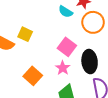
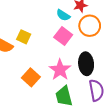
pink square: (67, 47) -> (63, 36), moved
pink star: (63, 68) -> (60, 70), size x1.5

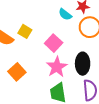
pink square: (63, 36) -> (54, 43), moved
orange square: (31, 77) -> (17, 72), moved

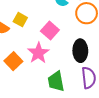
pink star: (57, 67) -> (38, 53), moved

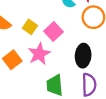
yellow square: (20, 20) -> (30, 27), moved

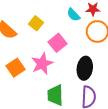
yellow square: (30, 27) -> (36, 23), moved

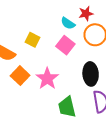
pink square: (57, 43) -> (65, 45), moved
orange square: (16, 68) -> (20, 76), moved

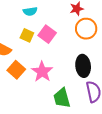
cyan semicircle: (68, 23) -> (30, 11), moved, turned -40
pink square: (65, 45) -> (47, 34), moved

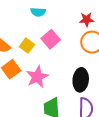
yellow square: (27, 35) -> (27, 46), moved

